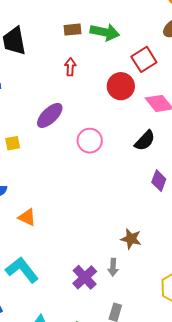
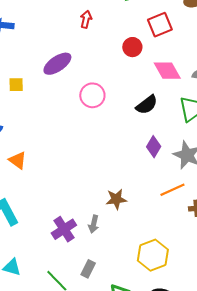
red circle: (121, 86) -> (132, 47), size x0.7
brown star: (131, 239) -> (116, 199), turned -30

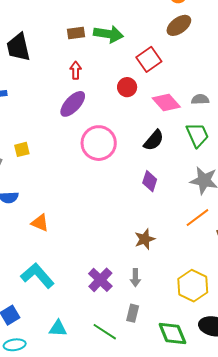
purple ellipse: (57, 64) -> (73, 104), moved
pink circle: (92, 95) -> (99, 143), size x1.4
purple diamond: (154, 147) -> (150, 181), moved
gray arrow: (94, 224) -> (135, 278), moved

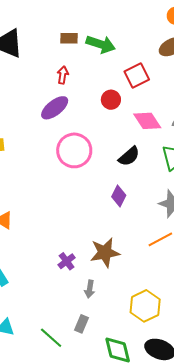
brown star: (145, 239) -> (105, 253), size x1.4
purple cross: (100, 280) -> (67, 261), moved, size x0.7

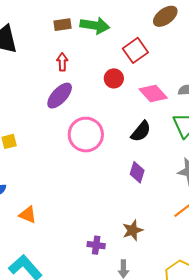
brown star: (105, 253) -> (133, 230), size x0.7
purple cross: (67, 261) -> (96, 245), turned -36

